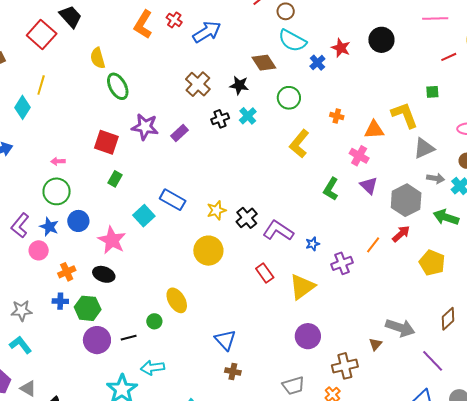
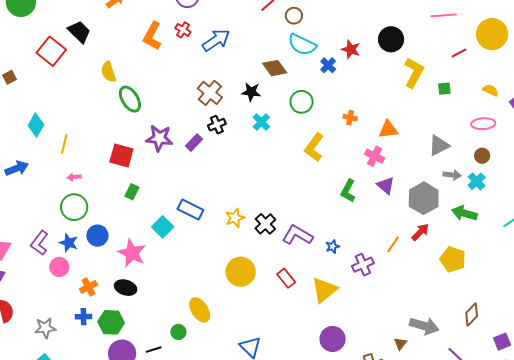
yellow line: (41, 85) -> (64, 144), moved
yellow L-shape: (405, 115) -> (414, 73), moved, turned 52
black cross: (220, 119) -> (217, 125), moved
yellow circle: (208, 251) -> (241, 272), moved

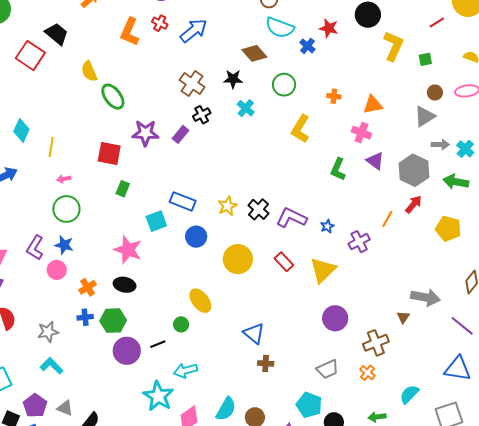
brown circle: (482, 156) -> (435, 92), moved
cyan square: (163, 227) -> (156, 221), turned 30
blue circle: (97, 236) -> (196, 237), moved

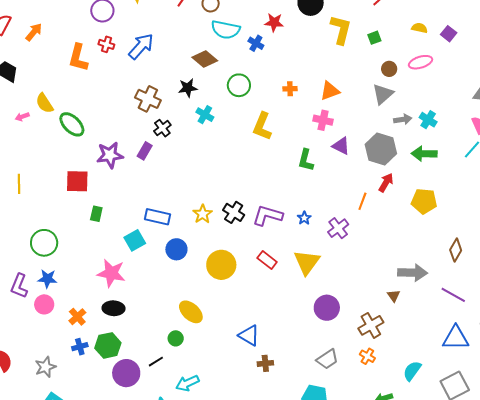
pink arrow: (64, 179) -> (22, 117), moved

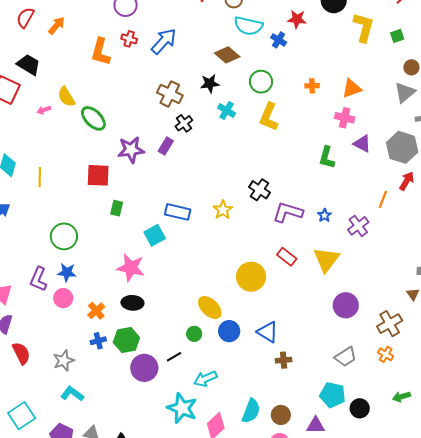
yellow L-shape: (262, 126) -> (269, 117), moved
black cross: (234, 212) -> (259, 190), moved
blue circle: (176, 249) -> (229, 331), moved
yellow circle: (221, 265) -> (251, 277), moved

